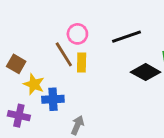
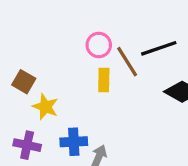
brown line: (64, 54) -> (127, 62), moved
blue cross: (53, 99) -> (74, 142), moved

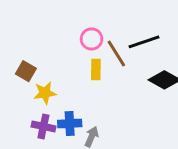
yellow star: (45, 107) -> (45, 93), turned -30
purple cross: (27, 145) -> (43, 126), moved

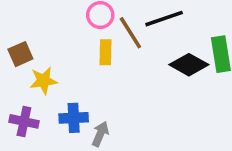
brown square: (26, 71) -> (20, 54), turned 36
purple cross: (43, 126) -> (24, 121), moved

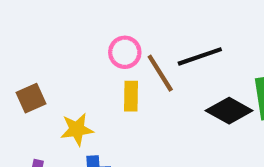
yellow star: (43, 81) -> (77, 129), moved

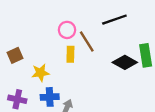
black line: (200, 56) -> (114, 20), moved

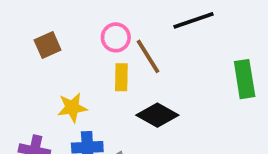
brown square: (15, 55) -> (48, 45), moved
black diamond: (125, 62) -> (157, 115), moved

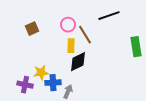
yellow star: (72, 108) -> (41, 73), moved
black diamond: (157, 115) -> (78, 62), moved, turned -55

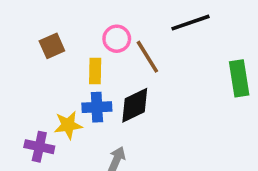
yellow rectangle: (71, 46) -> (95, 71), moved
blue cross: (53, 83) -> (97, 107), moved

